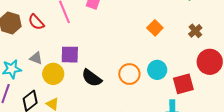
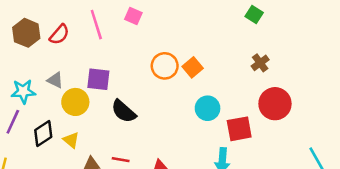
red semicircle: (36, 22) -> (59, 34), turned -102
orange square: (155, 28) -> (193, 67), moved
orange circle: (129, 74) -> (165, 66), moved

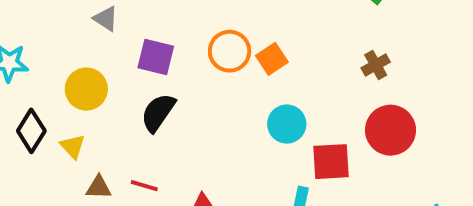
purple square: (98, 79) -> (156, 57), moved
gray triangle: (55, 80) -> (106, 19), moved
black semicircle: (124, 111) -> (158, 113), turned 76
black diamond: (43, 133) -> (31, 131), turned -32

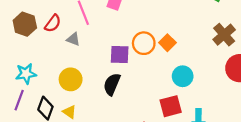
purple square: (156, 57) -> (120, 55), moved
brown cross: (376, 65) -> (224, 35), size x1.5
red square: (331, 162) -> (171, 106), moved

